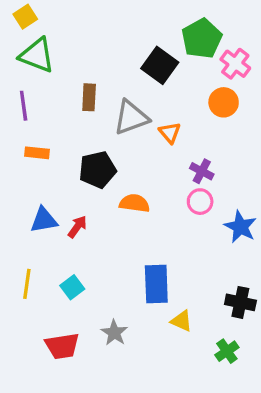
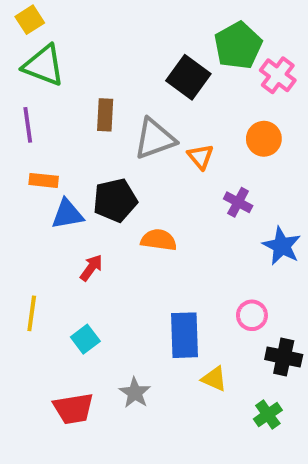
orange circle: (224, 102) -> (264, 139), moved
pink circle: (200, 202) -> (252, 315), moved
blue triangle: (44, 220) -> (67, 214), moved
blue star: (240, 227) -> (282, 246), moved
yellow line: (27, 284) -> (32, 313), moved

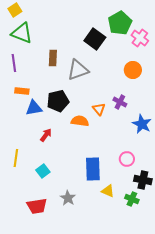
orange triangle: (200, 157) -> (99, 109), moved
green cross: (268, 415) -> (132, 199), moved, turned -32

